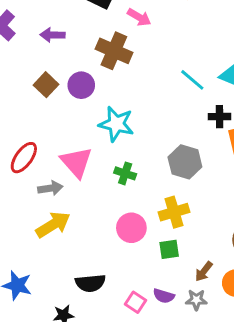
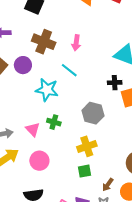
pink arrow: (139, 17) -> (76, 43), moved, turned 70
cyan line: (192, 80) -> (69, 70), moved
pink triangle: (76, 162) -> (33, 129), moved, size x0.7
pink circle: (131, 228) -> (39, 161), moved

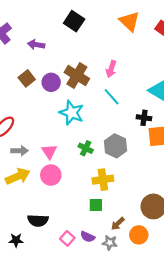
brown cross: (44, 42) -> (77, 76), moved
cyan line: (69, 70) -> (111, 97), moved
green cross: (54, 122) -> (86, 148), moved
pink circle: (39, 161) -> (51, 175), moved

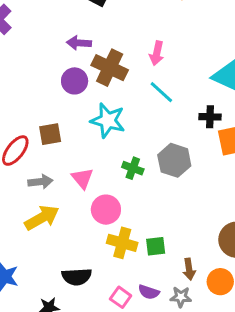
purple arrow: (36, 45) -> (79, 43), moved
brown square: (27, 78) -> (50, 134), moved, turned 35
pink circle: (51, 175) -> (106, 210), moved
yellow cross: (103, 180) -> (122, 243), moved, turned 30
brown arrow: (118, 224) -> (189, 269), turned -48

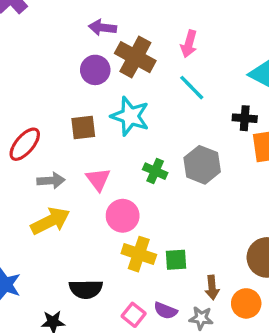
brown square: (50, 134) -> (83, 127), moved

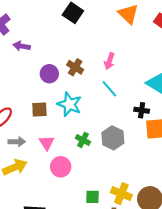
purple arrow: (103, 28) -> (22, 46), moved
brown cross: (135, 57) -> (75, 67), size x0.7
yellow cross: (139, 254) -> (121, 194), moved

